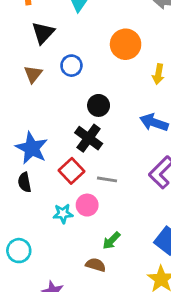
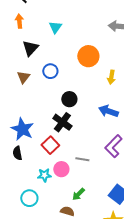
gray line: (107, 179) -> (82, 159), moved
cyan circle: (19, 251) -> (29, 198), moved

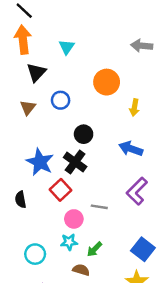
orange arrow: (19, 21) -> (23, 40), size x1.6
blue star: (22, 129) -> (40, 162), moved
cyan star: (44, 175) -> (69, 242), moved

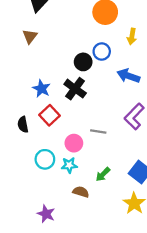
blue circle: (61, 100) -> (102, 52), moved
blue star: (40, 162) -> (41, 89), size x0.7
red square: (61, 190) -> (50, 115), moved
green arrow: (94, 249) -> (103, 174), moved
cyan circle: (35, 254) -> (45, 159), moved

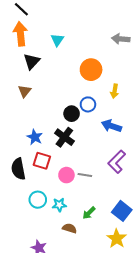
red square: (50, 115) -> (42, 161), turned -30
black semicircle: (23, 125) -> (18, 169), size x1.5
pink circle: (74, 143) -> (66, 175), moved

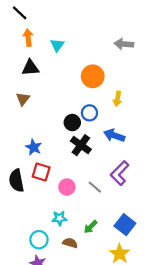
orange arrow: (20, 34) -> (28, 38), moved, size x0.7
black triangle: (32, 61) -> (30, 68), turned 42
black cross: (64, 137) -> (81, 145), moved
gray line: (85, 175) -> (95, 187), moved, turned 32
cyan circle: (38, 200) -> (39, 240), moved

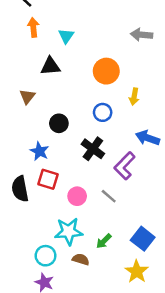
black triangle: (30, 68) -> (50, 66), moved
black circle: (72, 123) -> (59, 123), moved
blue arrow: (114, 135) -> (148, 138), moved
purple L-shape: (120, 173) -> (124, 166), moved
cyan star: (59, 218) -> (69, 231), size x1.6

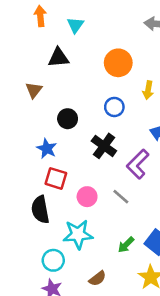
black semicircle: (20, 189) -> (40, 210), moved
green arrow: (104, 241) -> (126, 245), moved
brown semicircle: (81, 259) -> (97, 278), moved, turned 126

